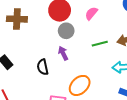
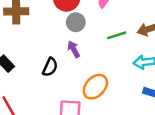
black semicircle: (43, 67) -> (50, 67), turned -140

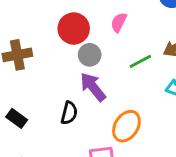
purple arrow: (74, 49) -> (93, 87), size x1.5

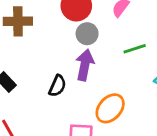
purple arrow: (93, 87) -> (85, 65), turned 40

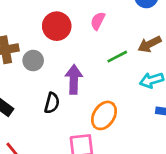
gray circle: (87, 34) -> (33, 61), moved

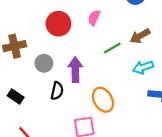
gray circle: (33, 61) -> (44, 63), moved
orange ellipse: (104, 115) -> (103, 100), turned -60

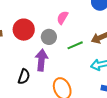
red circle: (58, 24) -> (24, 30), moved
gray circle: (44, 63) -> (49, 37), moved

